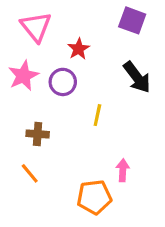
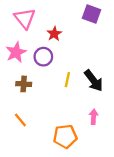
black arrow: (137, 77) -> (94, 81), moved
brown cross: (38, 134) -> (24, 84), moved
pink arrow: (123, 170) -> (94, 117), moved

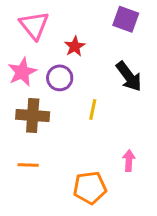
black arrow: (94, 81) -> (129, 76), moved
brown cross: (24, 84) -> (33, 116), size x1.5
orange line: (20, 120) -> (28, 165), turned -48

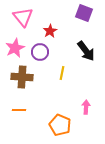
orange pentagon: (90, 188) -> (60, 125), turned 30

